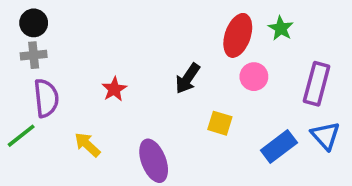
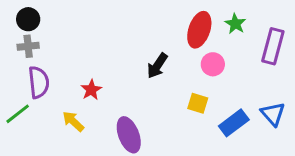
purple rectangle: (317, 84) -> (273, 46), moved
red star: (114, 89) -> (91, 90), moved
yellow square: (220, 123) -> (198, 103), moved

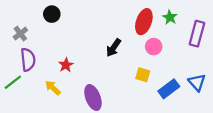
black circle: (28, 19) -> (52, 14), moved
gray cross: (28, 46) -> (20, 34), turned -32

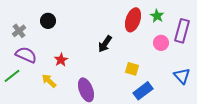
black circle: (52, 14) -> (48, 21), moved
pink circle: (154, 47) -> (161, 43), moved
purple semicircle: (28, 60) -> (26, 55), turned -60
blue rectangle: (169, 89) -> (143, 91), moved

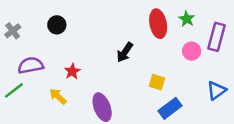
red ellipse: (133, 20) -> (158, 24), turned -30
gray cross: (19, 31) -> (13, 31), moved
purple semicircle: (26, 55) -> (31, 65), turned -35
blue triangle: (182, 76) -> (217, 90), turned 36

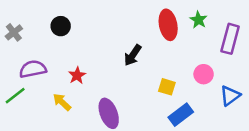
pink circle: (192, 51) -> (204, 74), moved

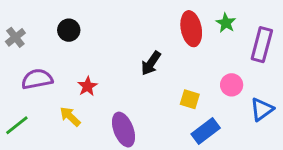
green line: (15, 96) -> (17, 125), moved

